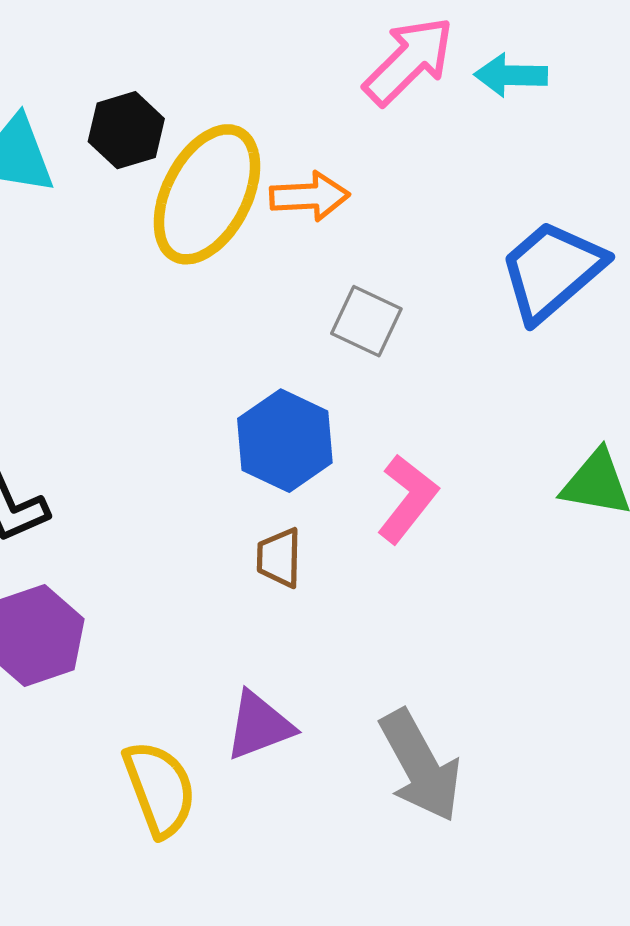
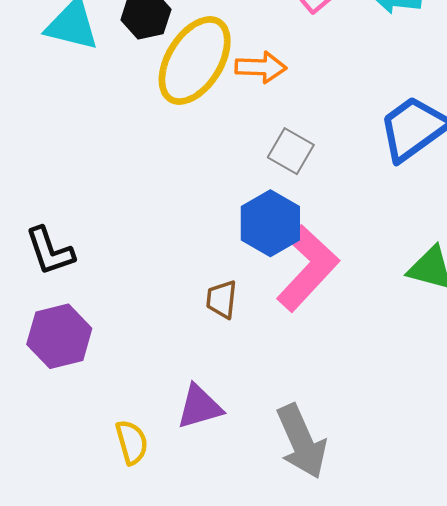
blue hexagon: (285, 441) -> (270, 223), moved
pink L-shape: (407, 499) -> (308, 268), size x1.5
yellow semicircle: (160, 789) -> (132, 442), size x0.7

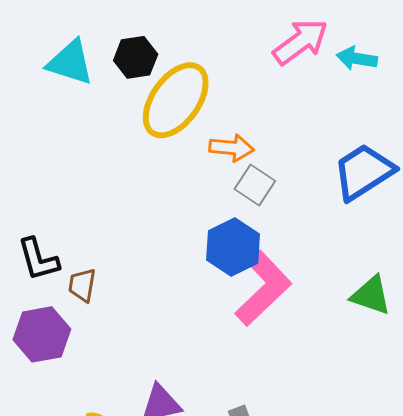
orange arrow: (261, 67) -> (232, 148), moved
brown trapezoid: (222, 299) -> (82, 285), moved

